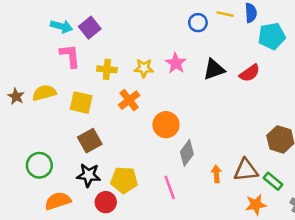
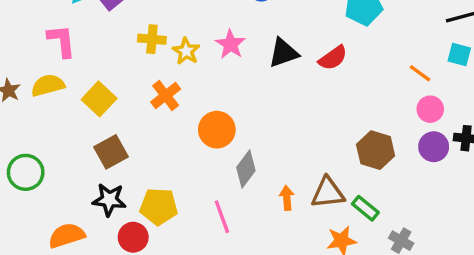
pink L-shape: (70, 56) -> (61, 41), moved
yellow star: (144, 68) -> (186, 51), turned 30
yellow cross: (107, 69) -> (152, 39), moved
yellow square: (81, 103) -> (99, 99), turned 30
green circle: (39, 165) -> (26, 172), moved

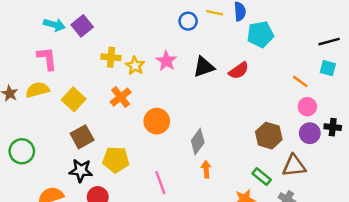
gray diamond: (246, 169) -> (198, 142), moved
brown triangle: (328, 193) -> (294, 166), moved
yellow pentagon: (159, 206) -> (116, 160), moved

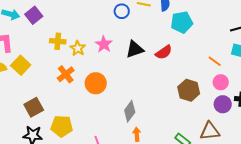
yellow square: (74, 99) -> (21, 65), moved
orange circle: (157, 121) -> (96, 83), moved
brown hexagon: (269, 136) -> (189, 90), moved

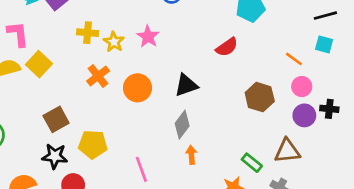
black triangle: (135, 49) -> (186, 85), moved

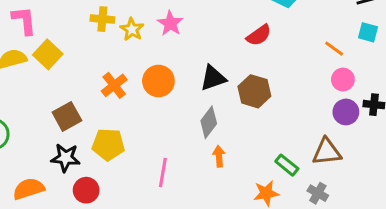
orange cross: (98, 76) -> (114, 85), moved
brown hexagon: (260, 97) -> (254, 91), moved
pink line: (141, 169) -> (163, 172), turned 30

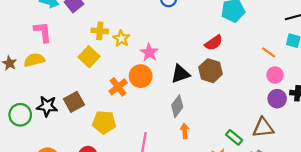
pink star: (170, 23) -> (149, 52), moved
yellow square: (48, 54) -> (89, 57), moved
orange cross: (114, 85) -> (118, 87), moved
brown hexagon: (254, 91) -> (210, 71), moved
black star: (65, 158) -> (47, 106), moved

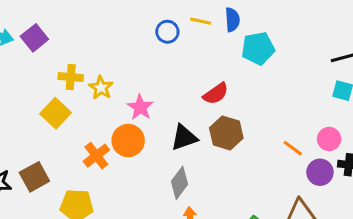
red semicircle: (214, 43) -> (216, 94), moved
orange line: (269, 52) -> (293, 148), moved
pink circle: (275, 75) -> (329, 139), moved

